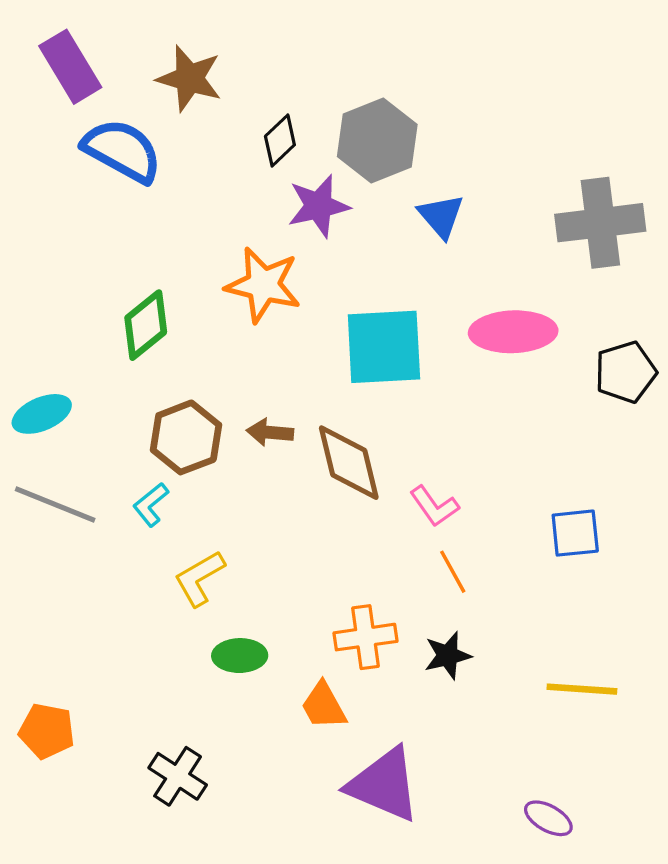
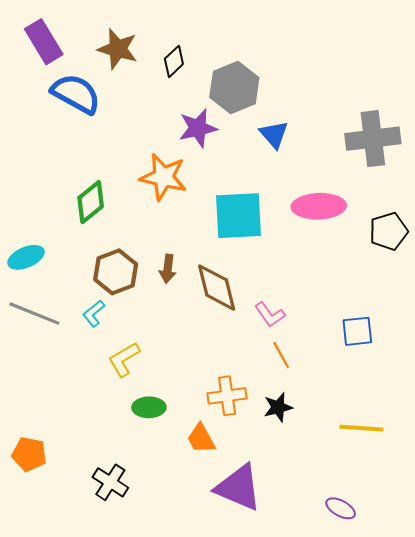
black diamond: (280, 141) -> (174, 61), moved
brown arrow: (270, 432) -> (168, 269), turned -88

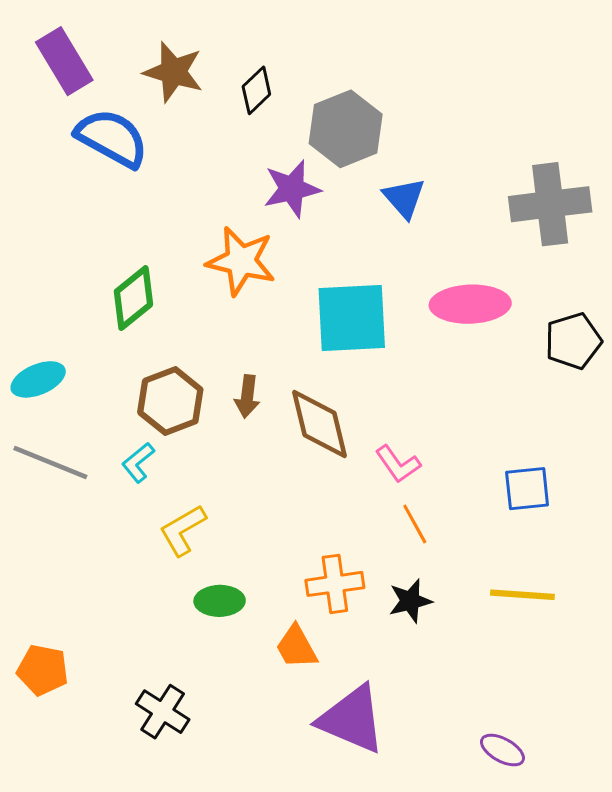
yellow line: (361, 428) -> (522, 595), moved

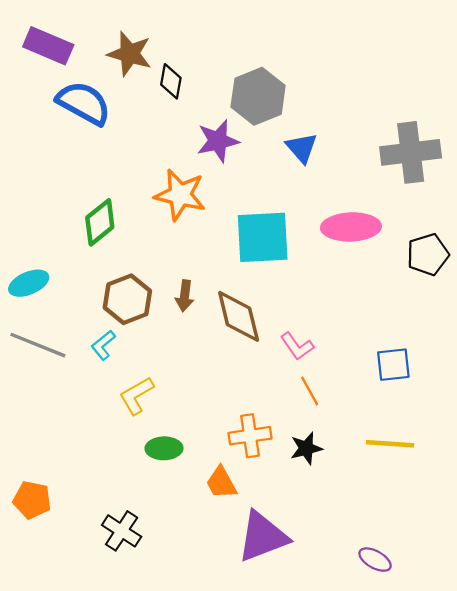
purple rectangle: (64, 61) -> (48, 46), turned -36
black diamond: (256, 90) -> (171, 81), moved, turned -36
purple triangle: (352, 719) -> (263, 537), turned -44

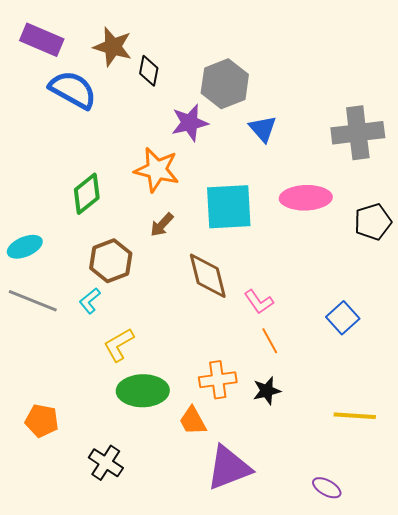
brown arrow: (185, 296) -> (162, 225), moved, turned 36
blue square: (393, 365) -> (343, 318), turned -36
yellow line: (390, 444) -> (355, 416), moved
green ellipse: (164, 448) -> (143, 391), size x1.6
orange pentagon: (32, 500) -> (42, 421), moved

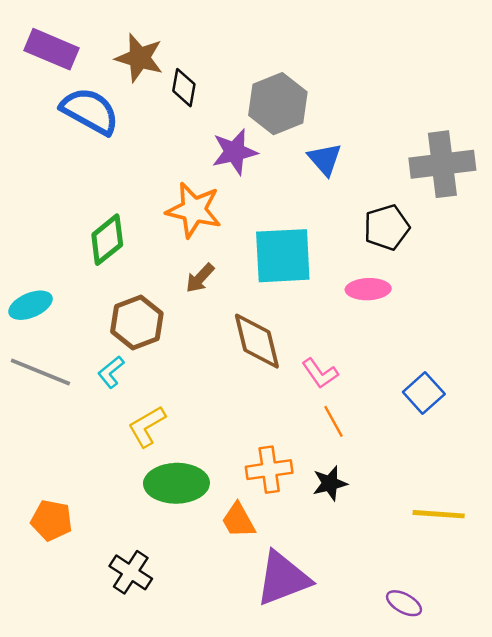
pink ellipse: (306, 198) -> (368, 289), moved, size x0.7
black pentagon: (373, 222) -> (387, 227), moved

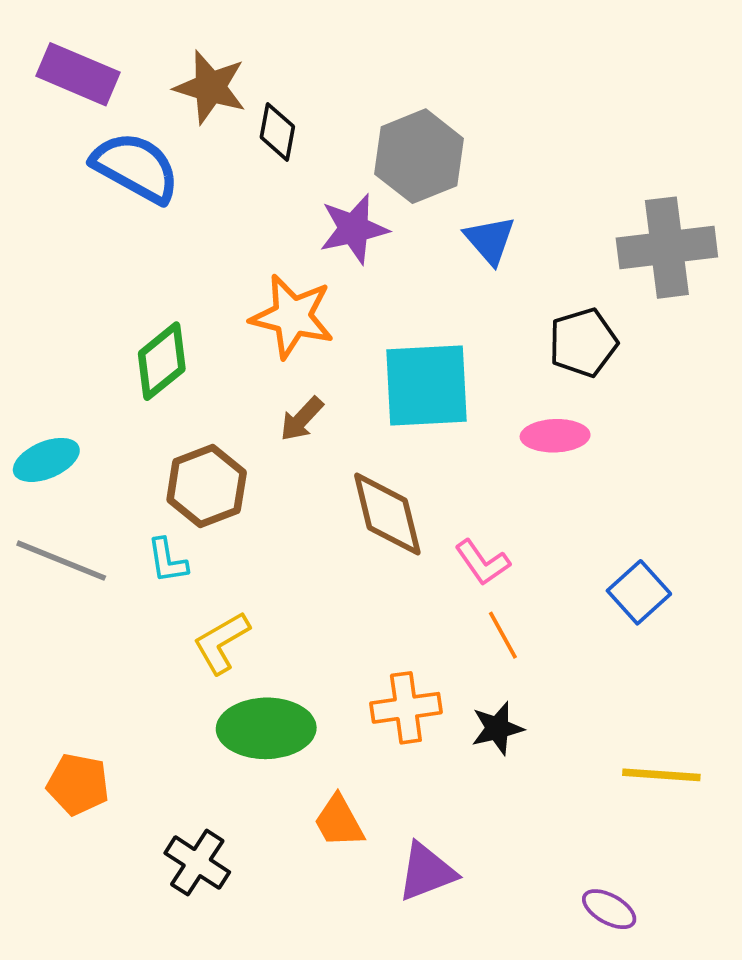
cyan L-shape: (111, 372) -> (167, 561), turned -60
orange trapezoid: (238, 520) -> (339, 822), moved
purple triangle: (283, 578) -> (426, 872), size x0.7

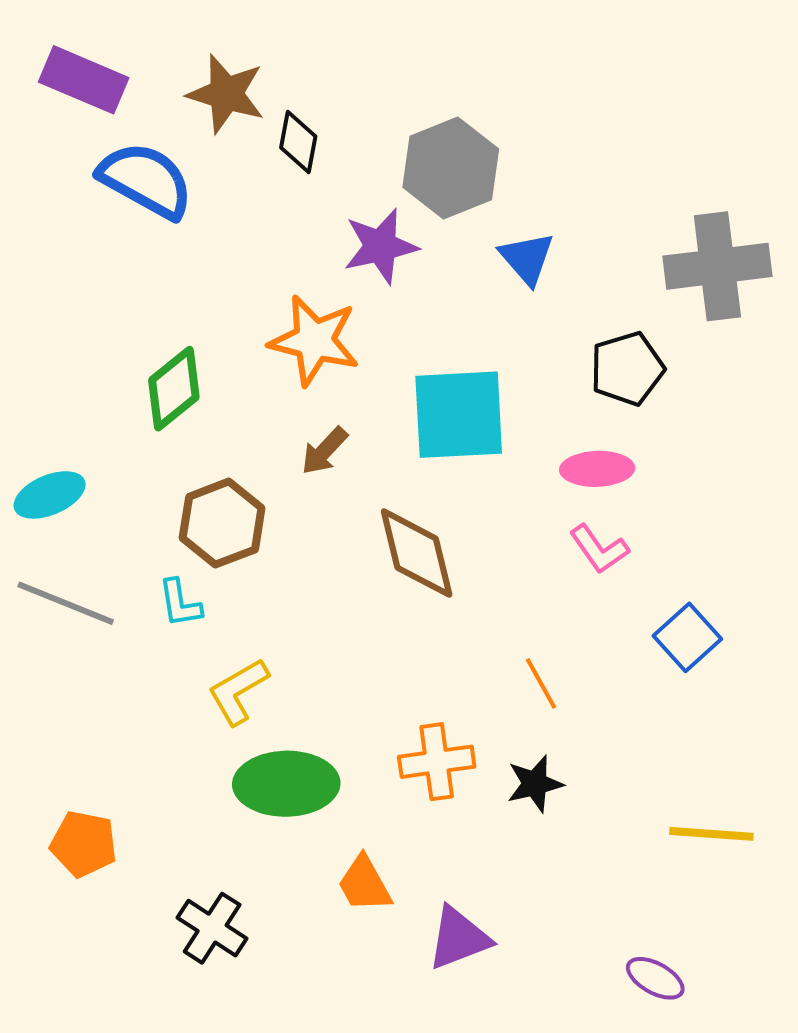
pink L-shape: (482, 562) -> (599, 549), moved

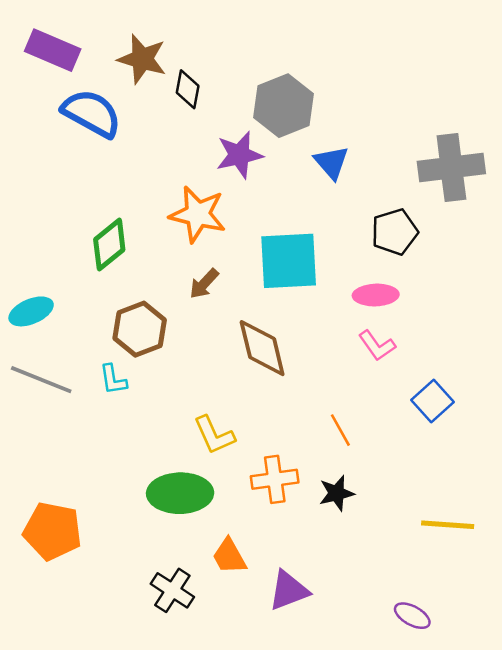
yellow L-shape: (238, 691) -> (214, 435), moved, turned -84
orange pentagon: (84, 844) -> (53, 531), size x1.4
black cross: (212, 928) -> (172, 590), moved

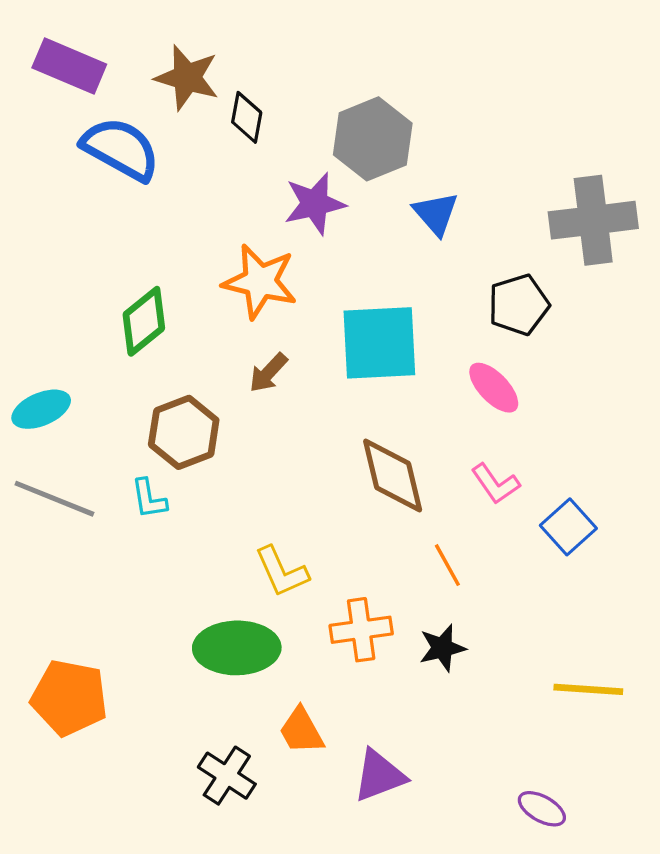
pink ellipse: (376, 295) -> (494, 388), turned 48
pink L-shape: (377, 346) -> (495, 484), moved
brown diamond: (262, 348) -> (393, 475), moved

